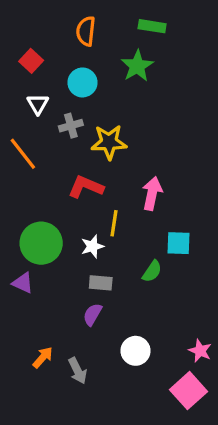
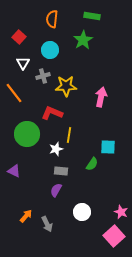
pink arrow: (152, 193) -> (101, 97), moved
green circle: (41, 243) -> (27, 134), moved

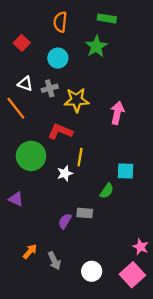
white triangle: (23, 63) -> (25, 84), moved, turned -40
gray rectangle: (61, 171) -> (85, 213), moved
white circle: (82, 212) -> (92, 271), moved

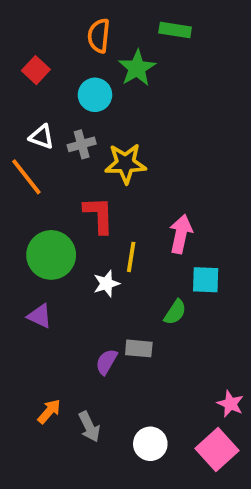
green star: (96, 46) -> (137, 68), moved
pink arrow: (117, 113) -> (181, 234), moved
red L-shape: (60, 131) -> (99, 215), turned 65
purple triangle: (16, 199) -> (40, 316), moved

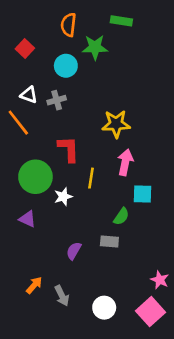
green star: (137, 68) -> (95, 47), turned 30
yellow star: (126, 163) -> (116, 124), moved
white star: (106, 284) -> (63, 197), moved
gray rectangle: (139, 348) -> (109, 242), moved

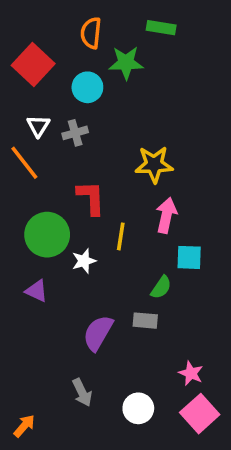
red square: (25, 49) -> (33, 64), size x1.6
white triangle: (29, 95) -> (38, 126), turned 42
purple semicircle: (74, 251) -> (98, 333), size x1.5
pink star: (160, 280) -> (191, 373), moved
orange arrow: (34, 285) -> (24, 426), moved

